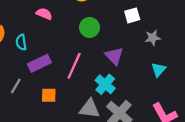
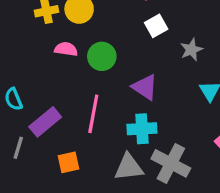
pink semicircle: (44, 14) -> (66, 49), moved
cyan cross: (105, 84) -> (142, 129), turned -30
gray line: (16, 86) -> (18, 148), moved

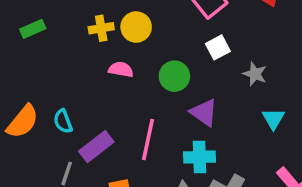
gray star: (191, 50) -> (255, 74), turned -30
green circle: (102, 56) -> (174, 76), moved

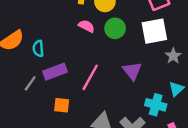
white square: (218, 47) -> (154, 31), size x1.6
green circle: (174, 76) -> (115, 28), moved
cyan cross: (200, 157) -> (156, 105), moved

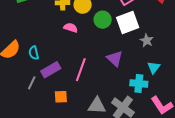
green circle: (115, 28) -> (103, 20), moved

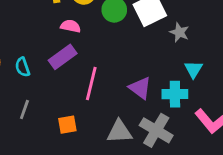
purple triangle: (115, 59) -> (140, 88), moved
purple rectangle: (51, 70) -> (63, 57), moved

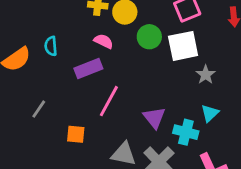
cyan semicircle: (22, 67) -> (51, 46), moved

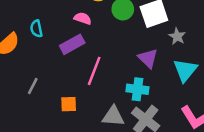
cyan triangle: (210, 113) -> (185, 70), size x1.5
purple triangle: (154, 118) -> (148, 58), moved
cyan cross: (186, 132) -> (137, 89), moved

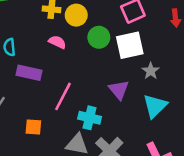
purple rectangle: (72, 44) -> (29, 73), moved, turned 35
cyan cross: (137, 89) -> (90, 118), moved

